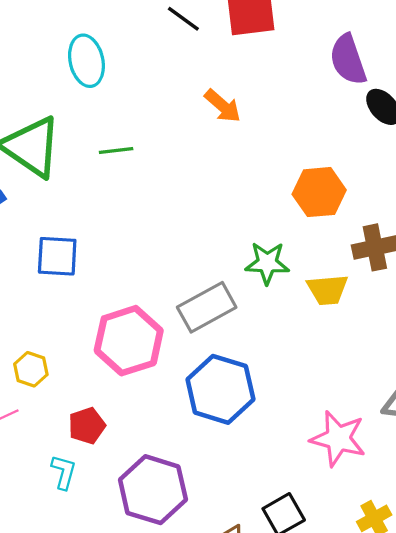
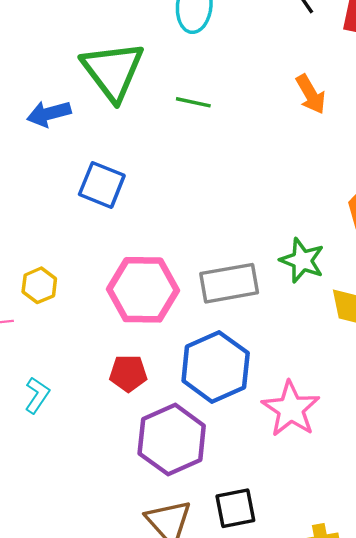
red pentagon: (87, 426) -> (128, 373), moved
pink star: (338, 439) -> (291, 409), moved
purple hexagon: (153, 490) -> (172, 440), moved

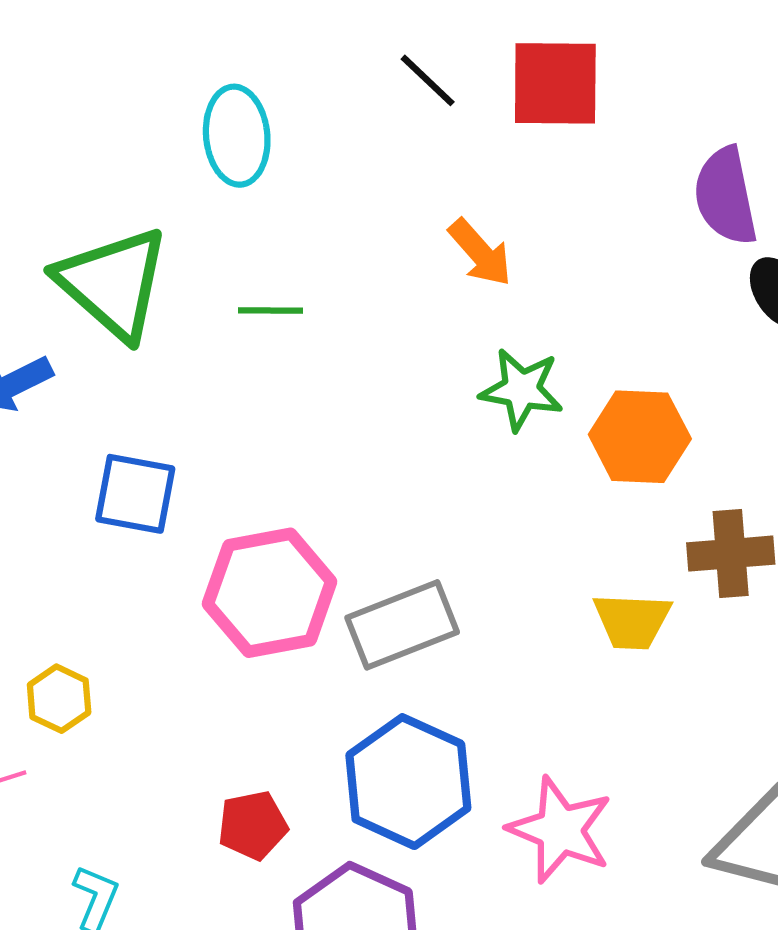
green star: (302, 260) -> (521, 390), moved
pink hexagon: (143, 290) -> (270, 593), moved

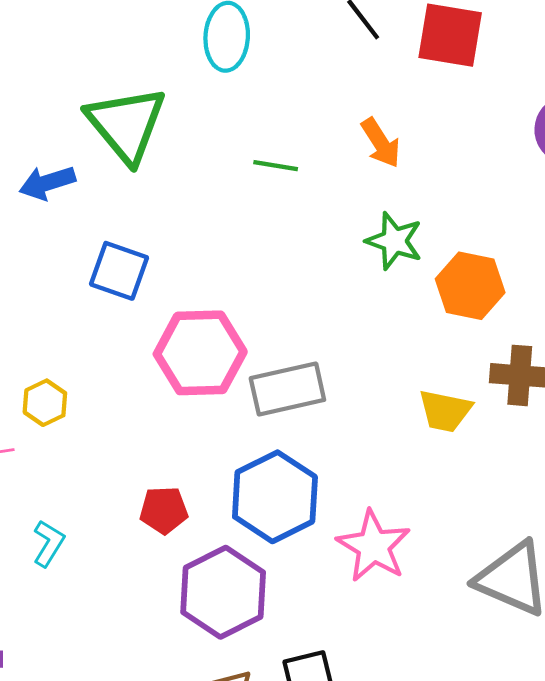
green line: (271, 310) -> (276, 166), moved

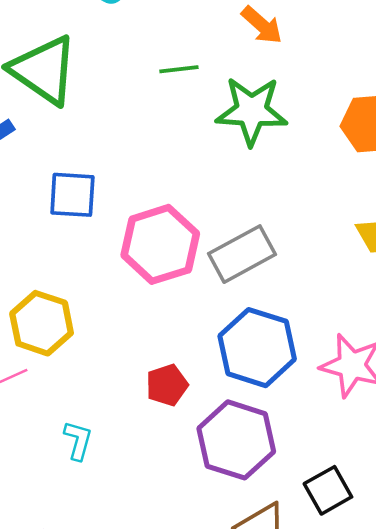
green star: (394, 241) -> (252, 111), moved, size x1.4
yellow hexagon: (45, 403) -> (42, 323), size x1.6

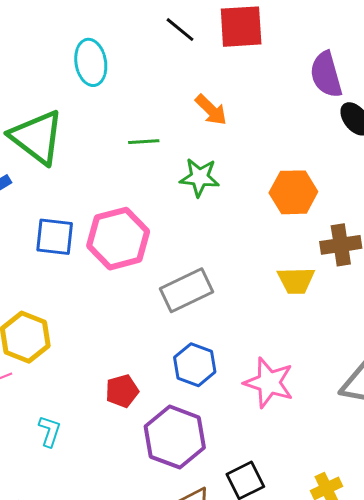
green star: (252, 111) -> (200, 177), size x0.7
pink hexagon: (160, 244) -> (118, 239), moved
blue hexagon: (257, 348) -> (195, 365), size x0.7

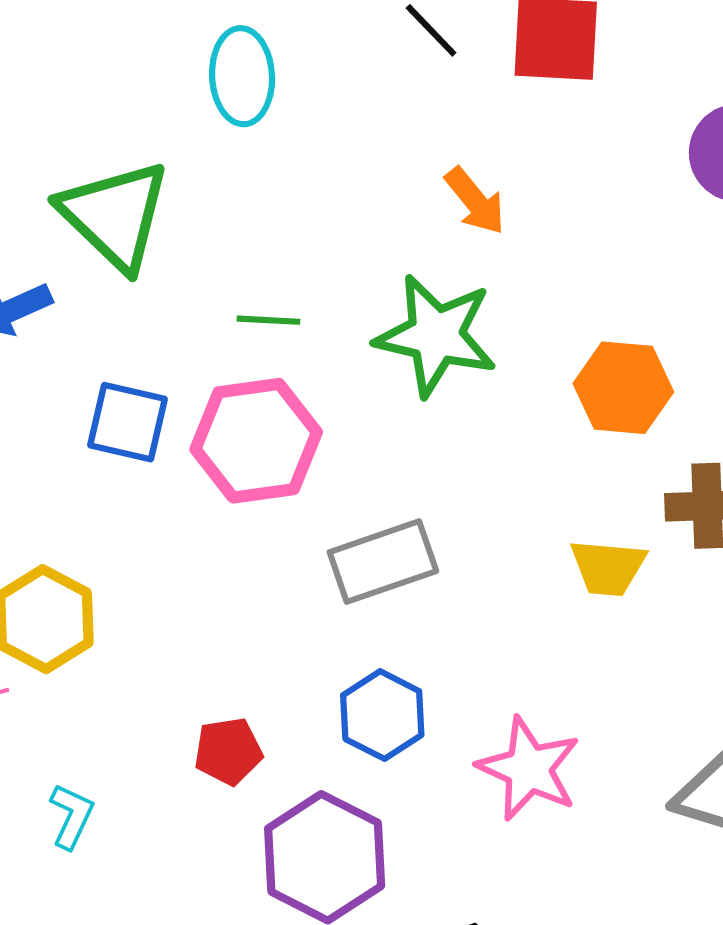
green line: (144, 142) -> (268, 320), moved
green star: (200, 177) -> (436, 335), size x1.5

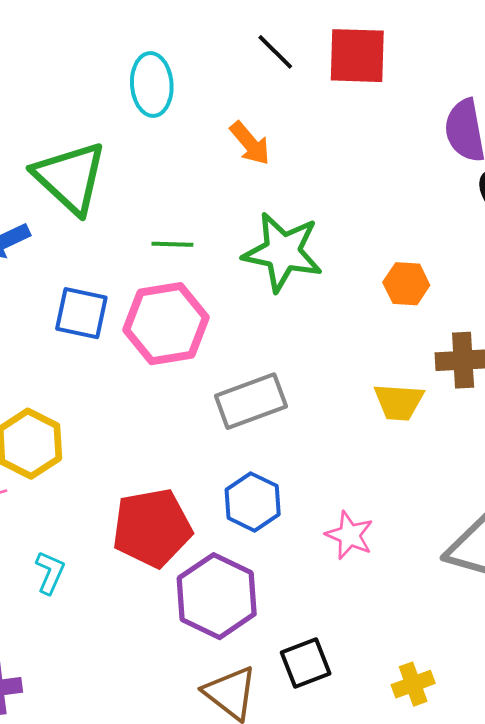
orange arrow: (475, 201) -> (250, 143), moved
orange hexagon: (623, 388) -> (406, 284), size x0.7
red pentagon: (228, 751) -> (152, 528), size x1.8
pink star: (529, 769) -> (349, 535), size x0.7

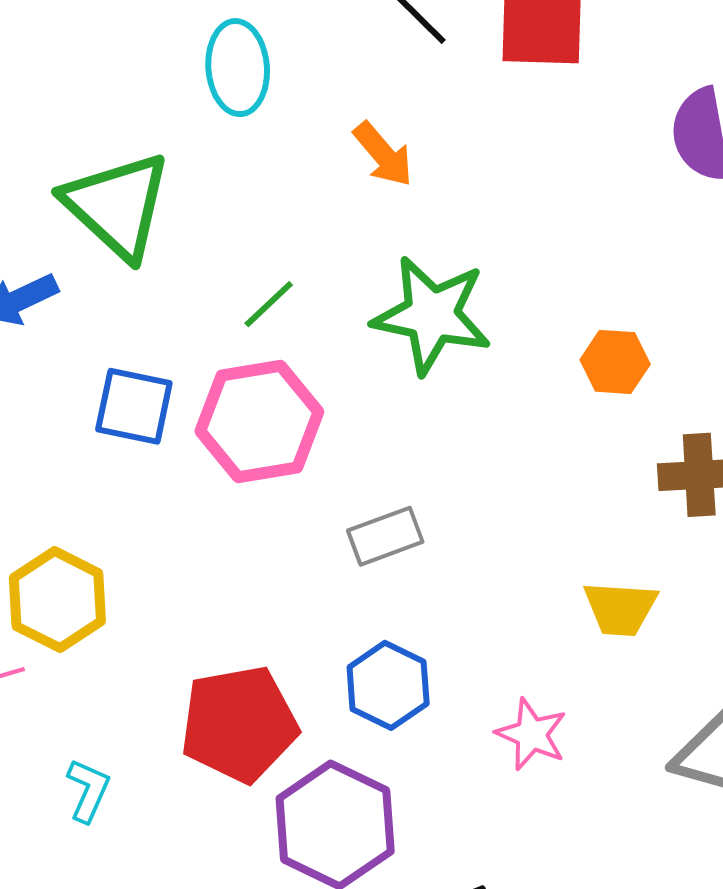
green line: (172, 244) -> (269, 304), turned -45
gray rectangle: (251, 401) -> (385, 536), size x0.7
yellow trapezoid: (399, 402) -> (620, 609), moved

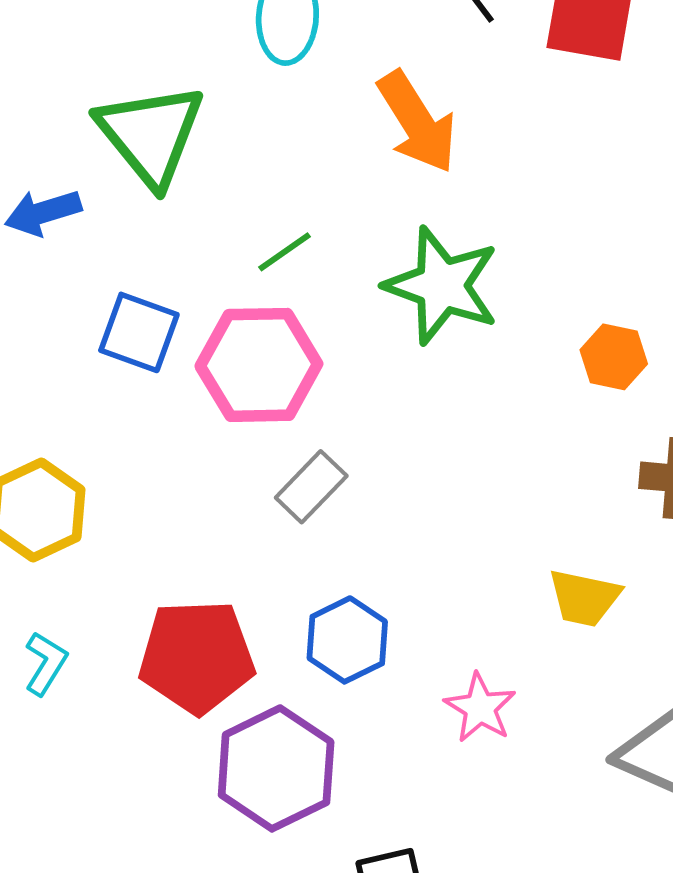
orange arrow: (383, 154) -> (417, 122), size x1.5
gray rectangle: (385, 536) -> (311, 487), moved, turned -34
cyan L-shape: (88, 790) -> (46, 663), moved

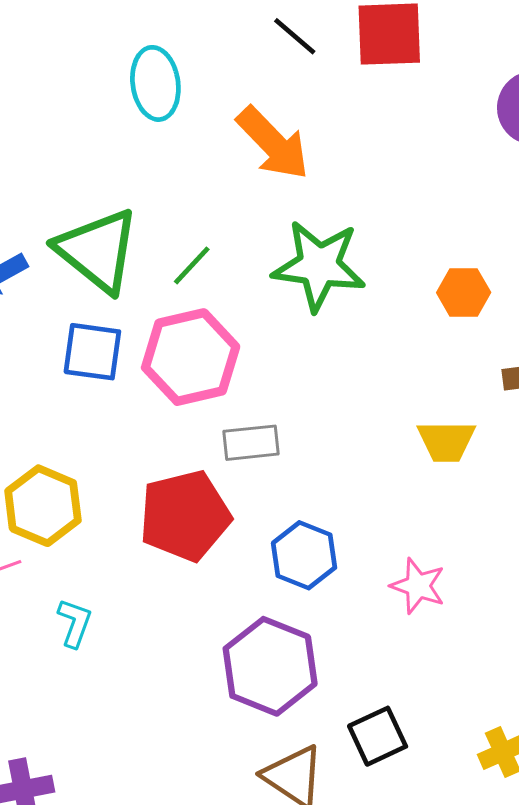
green triangle: (151, 135) -> (98, 250), moved
gray rectangle: (311, 487) -> (251, 443), turned 52
yellow trapezoid: (584, 598) -> (446, 441), moved
red pentagon: (197, 657) -> (185, 516), moved

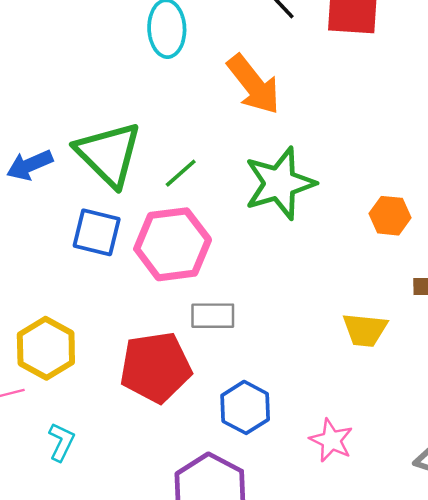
green star: (319, 266) -> (280, 183), turned -30

